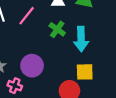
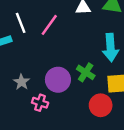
green cross: (57, 29) -> (86, 72), moved

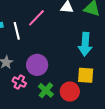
white line: (21, 23) -> (17, 31), moved
green cross: (86, 72) -> (46, 90), moved

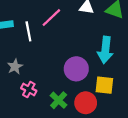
purple circle: (37, 65) -> (76, 69), moved

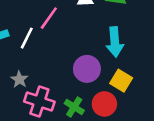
white line: (28, 31) -> (27, 38), turned 48
yellow square: (104, 85) -> (121, 81), turned 36
pink cross: (29, 89) -> (39, 102), size x1.6

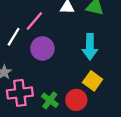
purple circle: (87, 69) -> (42, 48), moved
pink cross: (39, 102) -> (20, 93), turned -30

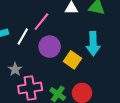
yellow square: (93, 81) -> (72, 60), moved

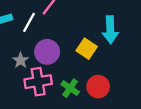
purple circle: (50, 47) -> (47, 52), moved

